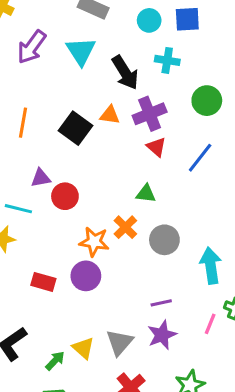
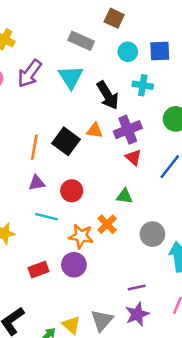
orange line: (23, 123) -> (34, 147), moved
red circle: (65, 196) -> (72, 191), moved
cyan line: (18, 209) -> (47, 217), moved
gray circle: (164, 240) -> (152, 234), moved
red rectangle: (43, 282) -> (38, 270), turned -36

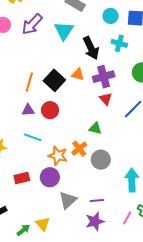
red circle: (72, 191) -> (50, 110), moved
gray circle: (152, 234) -> (101, 160), moved
gray triangle: (102, 320) -> (68, 200), moved

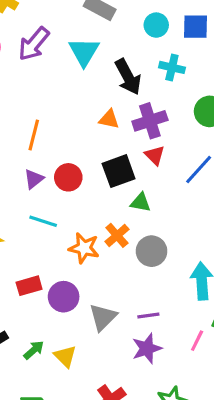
black square: (54, 80) -> (119, 171), moved, turned 30
purple triangle: (28, 110) -> (34, 179), turned -32
purple circle: (50, 177) -> (64, 297), moved
green arrow: (23, 230) -> (34, 350), moved

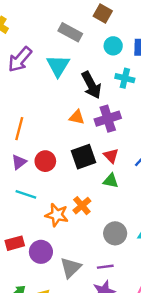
red triangle: (155, 155) -> (111, 156), moved
green triangle: (141, 202) -> (111, 181), moved
gray circle: (152, 251) -> (115, 233), moved

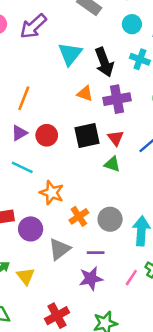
cyan triangle: (58, 66) -> (70, 54), moved
orange cross: (82, 206) -> (79, 216), moved

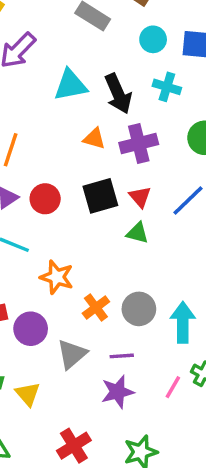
cyan triangle: (70, 54) -> (70, 85), turned 44

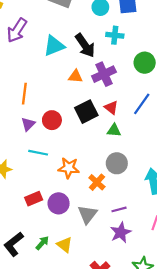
gray circle: (139, 309) -> (117, 163), moved

